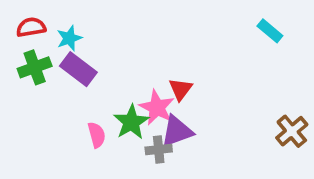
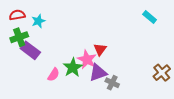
purple rectangle: (78, 69) -> (30, 50), moved
pink semicircle: (97, 135) -> (54, 75), turned 48
gray cross: (159, 149) -> (112, 83), moved, turned 32

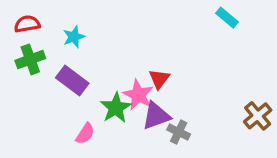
cyan rectangle: (150, 17) -> (227, 18), moved
cyan star: (38, 21) -> (74, 37), moved
purple rectangle: (30, 50) -> (72, 80), moved
pink semicircle: (54, 75) -> (85, 134), moved

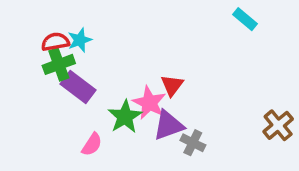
red semicircle: (27, 24) -> (55, 42), moved
green cross: (30, 59) -> (59, 64), moved

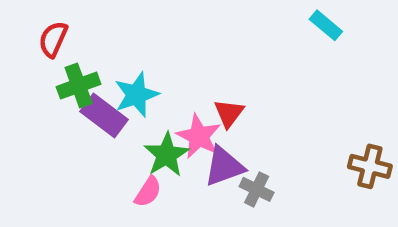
cyan star: (80, 40) -> (136, 95), moved, size x1.4
red semicircle: (55, 42) -> (53, 39), moved, turned -56
brown cross: (278, 125) -> (370, 166), turned -36
pink semicircle: (92, 144) -> (148, 192), moved

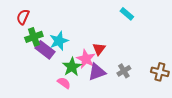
cyan rectangle: (326, 25) -> (127, 14), moved
gray cross: (257, 189) -> (124, 71), moved, turned 32
pink semicircle: (148, 192) -> (64, 83), turned -88

